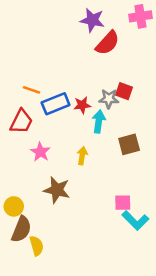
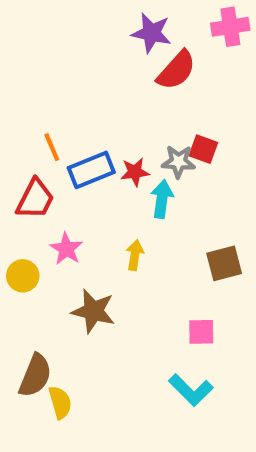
orange line: (31, 90) -> (52, 147), turned 48
brown square: (129, 144) -> (224, 263), moved
yellow circle: (14, 206) -> (23, 276), moved
cyan L-shape: (135, 220) -> (191, 390), moved

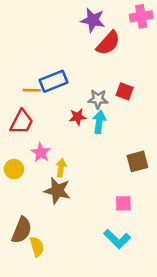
orange line: (52, 147) -> (32, 90), turned -66
gray star: (178, 162) -> (98, 99), moved
blue rectangle: (91, 170) -> (53, 81), moved
red star: (135, 172) -> (78, 117), moved
yellow arrow: (135, 255) -> (61, 168), moved

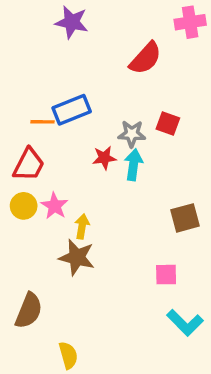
purple star: (93, 20) -> (72, 22), moved
yellow circle: (14, 169) -> (24, 206), moved
cyan L-shape: (117, 239) -> (185, 323), moved
yellow semicircle: (37, 247) -> (68, 355), moved

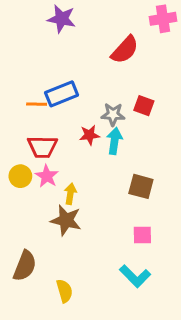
red trapezoid: (29, 165) -> (42, 147), moved, turned 64
brown square: (185, 218) -> (141, 186), moved, turned 30
cyan L-shape: (185, 323) -> (135, 276), moved
yellow semicircle: (68, 355) -> (64, 291), moved

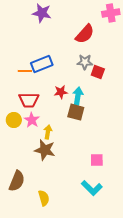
gray star: (113, 114) -> (85, 62), moved
brown square: (141, 186) -> (76, 112), moved

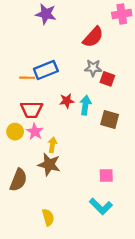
brown square: (76, 112) -> (110, 120), moved
brown semicircle: (17, 181) -> (18, 180), moved

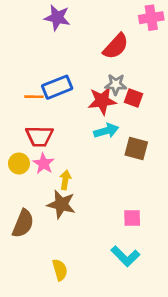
red star: (67, 101) -> (102, 101), moved, size x1.5
cyan arrow: (85, 105) -> (106, 131), turned 66

